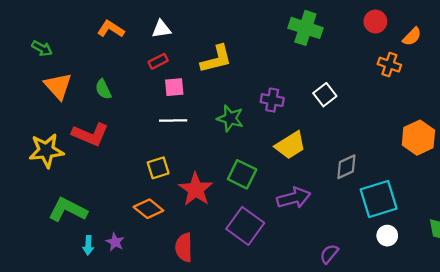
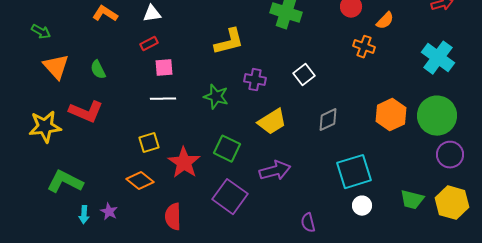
yellow L-shape: (216, 59) -> (229, 42), moved
gray diamond: (346, 167) -> (328, 120), moved
purple semicircle: (329, 254) -> (308, 223), turned -54

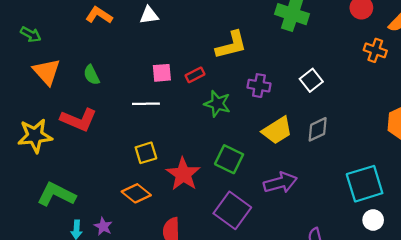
red rectangle: (149, 44) -> (195, 75), moved
white line: (163, 99) -> (146, 104), moved
gray diamond: (328, 120) -> (318, 129), moved

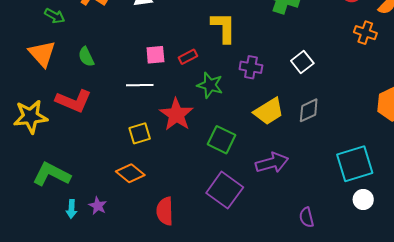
green arrow: (31, 34) -> (55, 16), moved
yellow L-shape: (231, 45) -> (224, 27), turned -76
red star: (183, 174) -> (176, 114), moved

